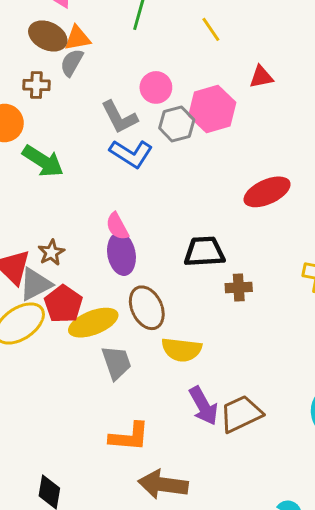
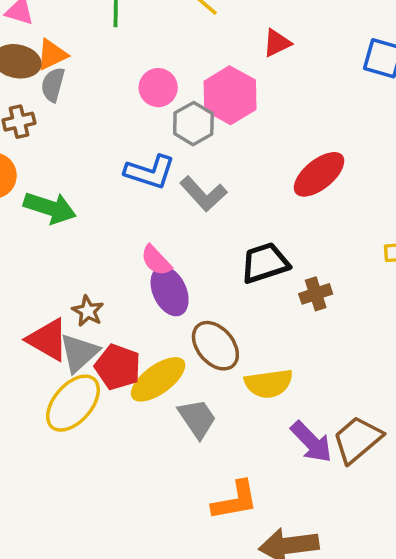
gray L-shape: (119, 117) -> (203, 194), moved

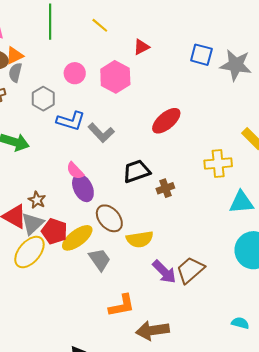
gray hexagon: (193, 124) -> (43, 99), moved

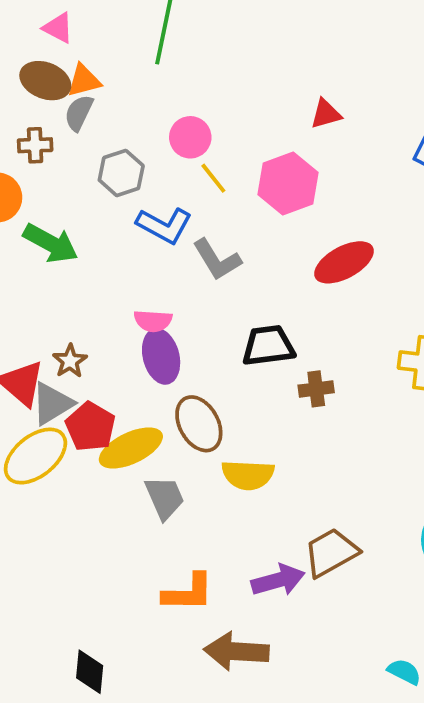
yellow line: (100, 25) -> (213, 178), moved
pink hexagon: (115, 77) -> (288, 184), moved
pink semicircle: (75, 171) -> (153, 321), turned -54
purple arrow: (164, 272) -> (278, 580), moved, turned -72

